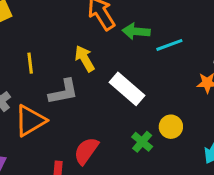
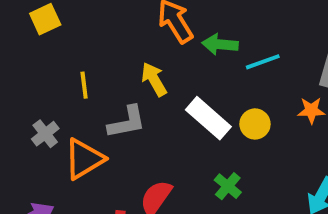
yellow circle: (171, 127) -> (255, 124), moved

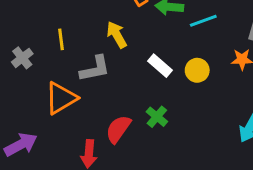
white rectangle: (208, 118) -> (160, 66), size x0.7
gray cross: (45, 134) -> (22, 58), moved
green cross: (228, 186) -> (157, 117), moved

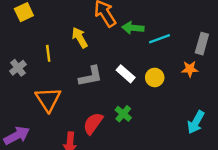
yellow arrow: (117, 35) -> (80, 38), moved
gray L-shape: (95, 69) -> (91, 76), moved
orange triangle: (61, 98) -> (48, 99), turned -32

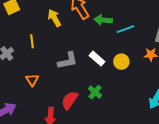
yellow arrow: (80, 38) -> (54, 18), moved
orange triangle: (48, 99) -> (32, 80), size x0.6

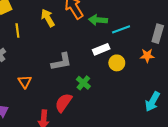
yellow line: (32, 41) -> (17, 30), moved
white rectangle: (97, 59) -> (101, 49), moved, turned -63
green cross: (95, 92) -> (83, 83), moved

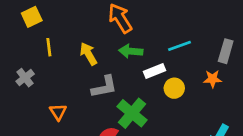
yellow arrow: (48, 18) -> (88, 54), moved
green arrow: (98, 20) -> (131, 51), moved
green cross: (83, 83) -> (132, 113), size x1.6

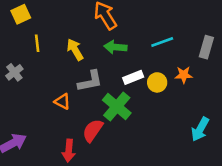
white rectangle: (154, 71) -> (133, 77), moved
orange star: (213, 79) -> (184, 75), moved
orange triangle: (58, 112) -> (62, 101), moved, turned -30

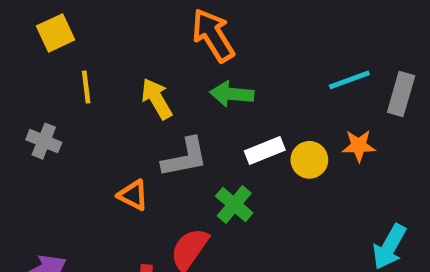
cyan line: (162, 42) -> (349, 80), moved
gray cross: (14, 72) -> (44, 141), turned -30
green cross: (117, 106) -> (234, 204), size x0.7

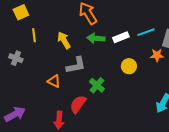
orange star: (359, 146) -> (157, 55), moved
white rectangle: (265, 150) -> (121, 37), moved

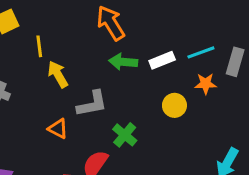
yellow line: (34, 35) -> (39, 46), moved
yellow arrow: (64, 40) -> (58, 74), moved
orange star: (157, 55) -> (206, 84), moved

